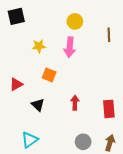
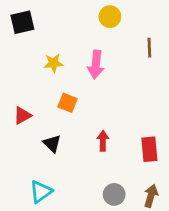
yellow circle: (75, 21) -> (110, 17), moved

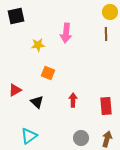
yellow circle: (110, 17) -> (110, 12), moved
pink arrow: (96, 65) -> (66, 33), moved
red triangle: (22, 115) -> (15, 90), moved

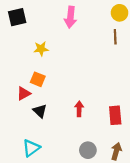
pink arrow: (66, 33) -> (70, 17), moved
orange square: (48, 73) -> (38, 79), moved
red triangle: (15, 90) -> (24, 93), moved

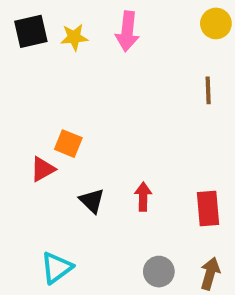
brown line: (115, 37) -> (208, 90), moved
yellow star: (41, 49) -> (74, 37), moved
black triangle: (40, 111) -> (92, 201), moved

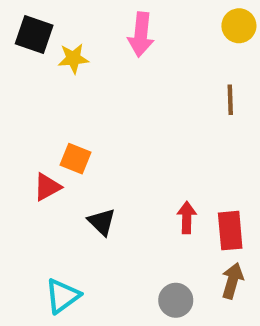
black square: (31, 31) -> (34, 34), turned 32
yellow star: (74, 37) -> (73, 58), moved
red arrow: (143, 197) -> (187, 217), moved
brown arrow: (210, 273) -> (232, 281), moved

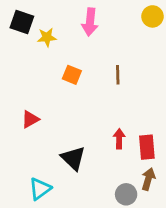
brown line: (230, 100) -> (118, 75), moved
orange square: (76, 159) -> (72, 75), moved
black triangle: (102, 222) -> (73, 158), moved, size x1.4
gray circle: (176, 300) -> (126, 194), moved

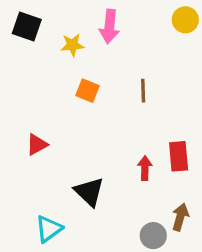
yellow star: (47, 37) -> (72, 45), moved
red rectangle: (147, 147) -> (179, 156), moved

